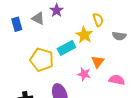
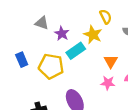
purple star: (57, 10) -> (62, 33), moved
blue rectangle: (17, 24) -> (22, 60), moved
pink star: (84, 74) -> (108, 83), moved

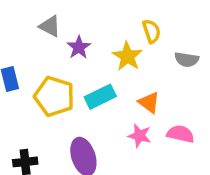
cyan rectangle: (76, 51) -> (100, 97), moved
orange triangle: (111, 61) -> (149, 102), turned -32

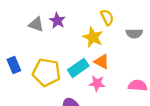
purple star: (79, 47) -> (57, 21), moved
orange triangle: (149, 102) -> (102, 62), moved
pink star: (140, 136) -> (97, 83), moved

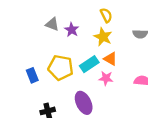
yellow semicircle: (107, 17) -> (106, 15), moved
purple star: (57, 21) -> (72, 30), moved
blue rectangle: (14, 65) -> (32, 75), moved

